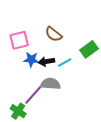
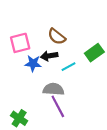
black arrow: (46, 62) -> (49, 56), moved
purple line: (33, 95) -> (58, 106), moved, turned -70

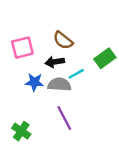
blue star: (33, 63) -> (34, 82), moved
gray semicircle: (53, 89) -> (59, 85), moved

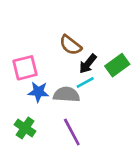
pink square: (22, 48) -> (25, 68), moved
black arrow: (55, 62) -> (88, 64), moved, turned -42
green cross: (21, 131) -> (25, 128), moved

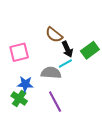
black arrow: (88, 64) -> (67, 49), turned -63
blue star: (38, 92) -> (25, 84), moved

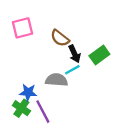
pink square: (19, 52) -> (23, 28), moved
purple line: (55, 102) -> (43, 112), moved

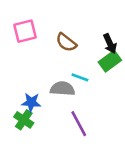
black arrow: (75, 54) -> (110, 44), moved
cyan line: (72, 70) -> (80, 77), turned 49
purple line: (43, 112) -> (79, 124), moved

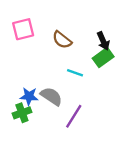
gray semicircle: (62, 89) -> (51, 96), moved, turned 30
green cross: (24, 120) -> (22, 113), turned 36
purple line: (79, 124) -> (74, 116), turned 60

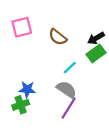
black arrow: (103, 41) -> (96, 38), turned 84
cyan line: (75, 73) -> (70, 68), turned -64
gray semicircle: (51, 96) -> (66, 89), moved

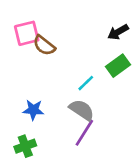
brown semicircle: (58, 37) -> (44, 45), moved
black arrow: (96, 38) -> (118, 32), moved
green cross: (21, 105) -> (25, 146), moved

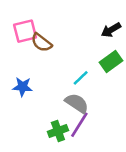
blue star: (33, 110) -> (22, 87), moved
green cross: (25, 146) -> (58, 131), moved

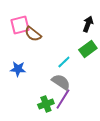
black arrow: (111, 30) -> (88, 24), turned 140

